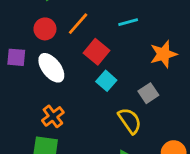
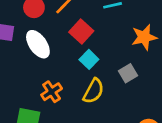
orange cross: (53, 116) -> (52, 92), moved
yellow semicircle: (130, 121) -> (94, 91), moved, turned 60

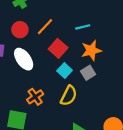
orange star: (144, 37) -> (91, 50), moved
gray square: (128, 73) -> (88, 73), moved

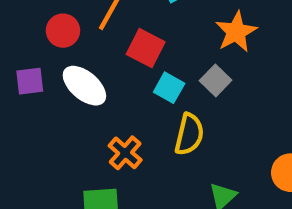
orange star: (91, 50) -> (236, 32), moved

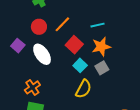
orange star: (236, 32) -> (101, 47), moved
purple square: (30, 81) -> (18, 46), turned 32
orange cross: (125, 153) -> (32, 87), moved

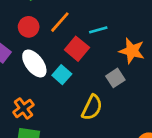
cyan line: (97, 25) -> (98, 30), moved
orange star: (101, 47) -> (132, 51), moved, turned 30
cyan square: (80, 65) -> (62, 75), moved

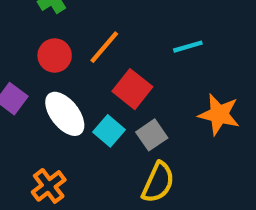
cyan line: (98, 30) -> (188, 47), moved
orange star: (132, 51) -> (219, 114), moved
gray square: (115, 78) -> (152, 135), moved

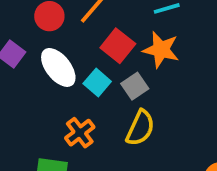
orange star: (219, 114) -> (161, 50), moved
orange cross: (49, 186) -> (80, 133), moved

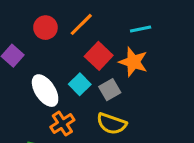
white ellipse: (58, 67) -> (45, 91), moved
yellow semicircle: (140, 128) -> (112, 124), turned 80

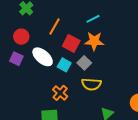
red circle: (45, 28) -> (21, 37), moved
white ellipse: (45, 91) -> (43, 57), moved

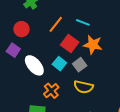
cyan line: (93, 19) -> (83, 22), moved, turned 40
white ellipse: (43, 57) -> (34, 65), moved

